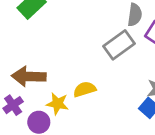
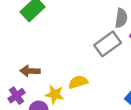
brown arrow: (29, 76) -> (30, 71), size x0.7

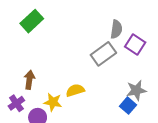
brown arrow: (30, 71) -> (29, 80), turned 96

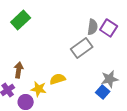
purple square: (135, 45) -> (109, 28), moved

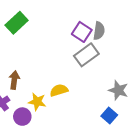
purple square: (109, 28) -> (82, 32), moved
gray star: (110, 79) -> (118, 90), turned 30
blue square: (103, 92) -> (109, 115), moved

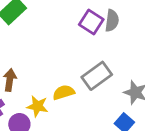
gray rectangle: (86, 55) -> (97, 76), moved

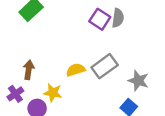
yellow semicircle: (64, 92) -> (76, 70), moved

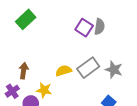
gray star: (138, 81) -> (114, 70), moved

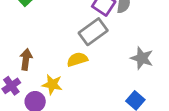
gray rectangle: (88, 68) -> (93, 32), moved

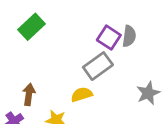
gray star: (142, 58) -> (148, 93), turned 30

